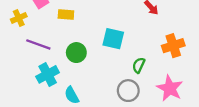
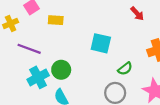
green circle: (76, 53) -> (61, 70), moved
green semicircle: (139, 65) -> (125, 69), turned -152

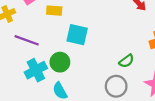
cyan square: (101, 43) -> (77, 35), moved

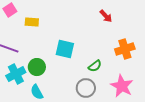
cyan square: (77, 35) -> (65, 49), moved

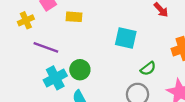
cyan square: (65, 49) -> (126, 38), moved

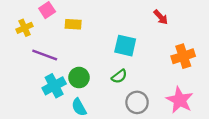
green semicircle: (148, 69) -> (119, 76), moved

